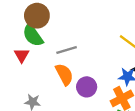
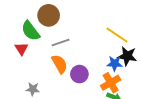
brown circle: (37, 16) -> (49, 15), moved

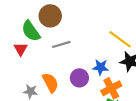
orange semicircle: (59, 64) -> (50, 83), moved
blue star: (115, 64) -> (101, 67), moved

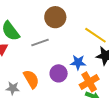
brown circle: (50, 16) -> (55, 17), moved

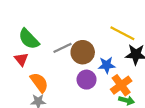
brown circle: (55, 17) -> (83, 52), moved
orange semicircle: (31, 79) -> (39, 82), moved

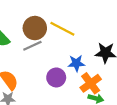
yellow line: (122, 33) -> (62, 29), moved
brown circle: (83, 52) -> (35, 28), moved

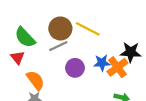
purple circle: (56, 77) -> (75, 68), moved
orange cross: (91, 83) -> (117, 67), moved

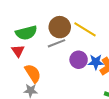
green semicircle: (25, 37) -> (26, 33), turned -65
purple circle: (75, 68) -> (79, 60), moved

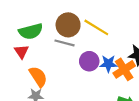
gray line: (57, 43) -> (65, 43), turned 36

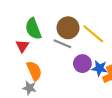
green semicircle: (31, 31) -> (33, 29), turned 75

